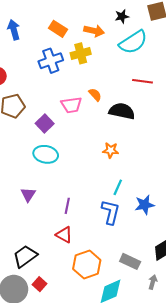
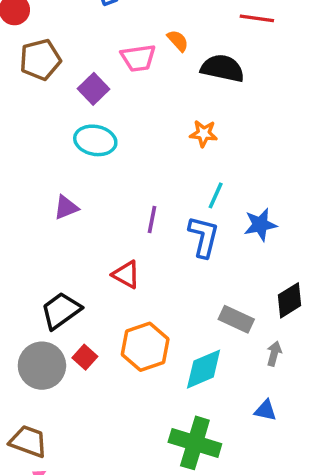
purple triangle: (28, 195) -> (66, 207), turned 35
purple line: (67, 206) -> (152, 219), moved
orange hexagon: (87, 265) -> (145, 347), moved

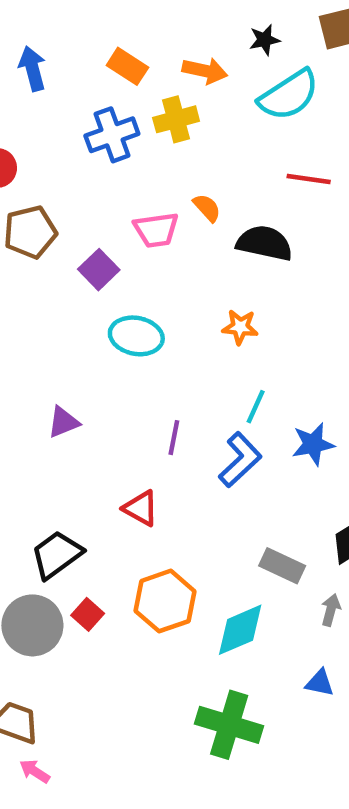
cyan ellipse: (95, 140) -> (136, 336), moved
blue L-shape: (204, 237) -> (240, 460), turned 33

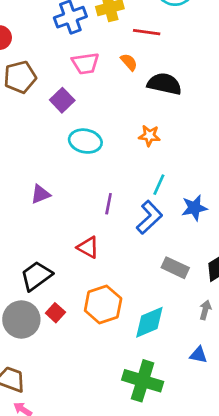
red line: (309, 179) -> (147, 32), moved
pink trapezoid: (156, 230) -> (85, 63), moved
gray rectangle: (282, 566) -> (175, 268), moved

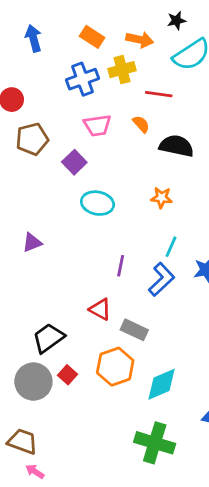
purple triangle: (40, 194) -> (32, 243), moved
gray rectangle: (175, 268) -> (134, 330), moved

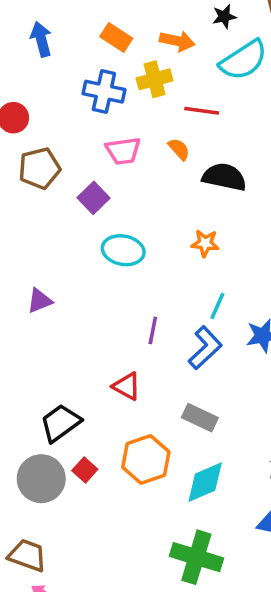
blue cross: (82, 79) -> (104, 92), turned 32
gray rectangle: (134, 330) -> (200, 418), moved

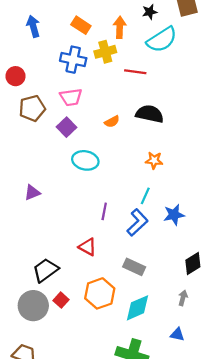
orange arrow: (177, 41) -> (120, 27), turned -100
orange semicircle: (179, 149) -> (112, 122), moved, turned 104
pink trapezoid: (123, 151) -> (71, 97), moved
orange star: (205, 243) -> (154, 160), moved

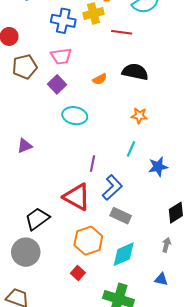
blue L-shape: (137, 222) -> (112, 188), moved
red triangle: (88, 247) -> (77, 197), size x1.6
red square: (61, 300) -> (78, 273), moved

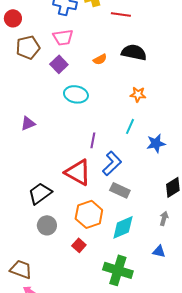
gray circle: (26, 252) -> (47, 225), moved, size x0.7

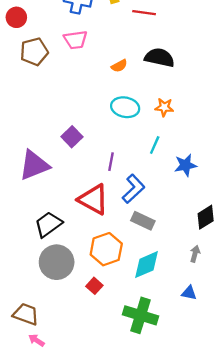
purple square: (59, 64) -> (72, 137), moved
cyan ellipse: (76, 94) -> (125, 107), moved
purple triangle: (28, 123) -> (34, 165), moved, size x1.8
gray circle: (47, 225) -> (57, 262), size x1.5

